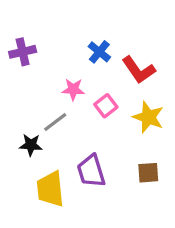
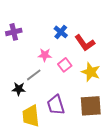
brown square: (148, 173) -> (91, 106), size x1.6

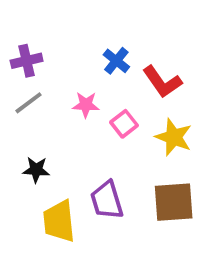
gray line: (34, 75) -> (28, 103), moved

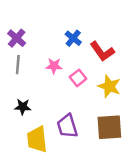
purple cross: (27, 61) -> (17, 38), turned -36
gray line: (28, 103) -> (18, 65), turned -48

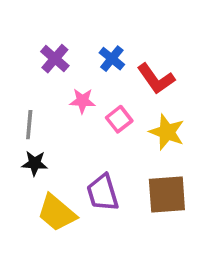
purple cross: (17, 38) -> (55, 59), moved
gray line: (18, 65) -> (29, 125), moved
yellow trapezoid: (37, 139) -> (57, 213), turned -44

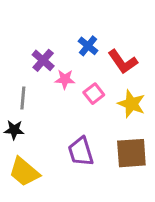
purple cross: (55, 59) -> (43, 60), moved
black star: (35, 163) -> (14, 130), moved
yellow trapezoid: (57, 213) -> (24, 172), moved

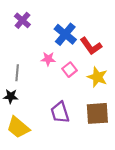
blue cross: (88, 46) -> (65, 34), size x1.5
purple cross: (43, 60) -> (22, 20), moved

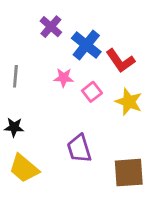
purple cross: (22, 20) -> (51, 27), moved
gray line: (17, 73) -> (15, 76), moved
brown square: (97, 113) -> (129, 173), moved

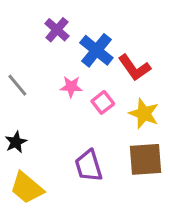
gray line: (15, 76) -> (17, 85), turned -45
black star: (14, 127) -> (16, 142), turned -30
brown square: (129, 173) -> (145, 159), moved

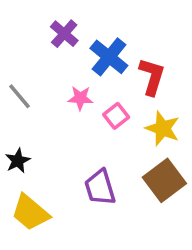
red L-shape: (134, 68) -> (152, 77), turned -128
brown square: (145, 159) -> (164, 180), turned -33

